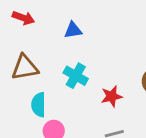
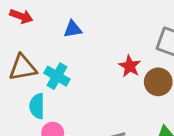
cyan cross: (76, 76) -> (57, 76), moved
red star: (112, 96) -> (130, 66), moved, turned -30

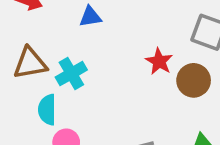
cyan cross: (57, 76) -> (71, 73), turned 30

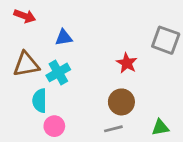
blue triangle: (90, 17) -> (64, 38), moved
brown circle: (194, 80) -> (121, 102), moved

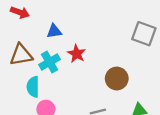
red star: (127, 63) -> (77, 54), moved
brown circle: (121, 102) -> (117, 79), moved

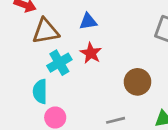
blue triangle: (54, 31) -> (88, 22), moved
brown triangle: (21, 55) -> (46, 31), moved

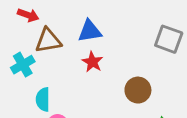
blue triangle: (88, 22) -> (90, 31), size x1.4
cyan cross: (59, 63) -> (23, 65), moved

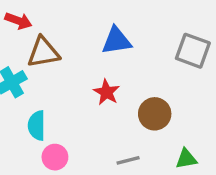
blue triangle: (90, 31) -> (116, 41), moved
red star: (92, 62) -> (106, 92), moved

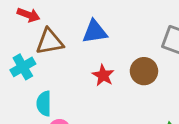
blue triangle: (116, 41) -> (95, 32), moved
brown circle: (155, 114) -> (144, 71), moved

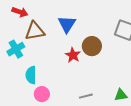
blue triangle: (95, 32) -> (67, 24), turned -48
brown circle: (144, 71) -> (92, 46), moved

